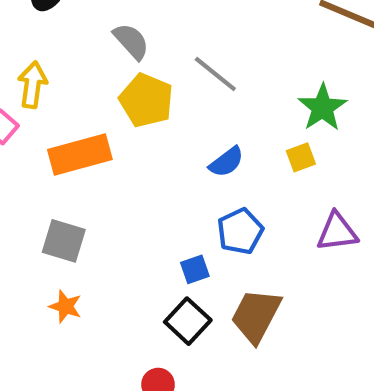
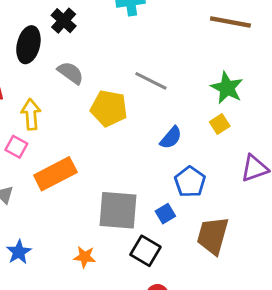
gray semicircle: (131, 41) -> (70, 73), moved
orange rectangle: (80, 154) -> (55, 174), moved
gray square: (64, 241) -> (118, 210), moved, size x1.4
black square: (188, 321) -> (145, 251), moved

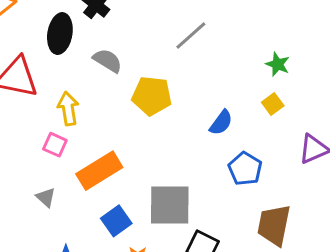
gray line: (151, 81) -> (191, 36), moved, turned -64
green star: (227, 88) -> (278, 64), size x0.7
blue square: (165, 214) -> (116, 221), moved, size x1.4

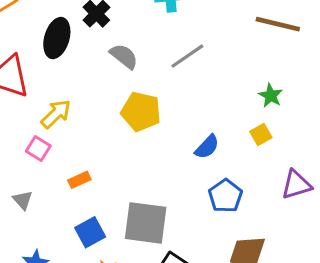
gray semicircle: (108, 61) -> (124, 56), moved
yellow arrow: (68, 108) -> (56, 114), turned 48
orange rectangle: (99, 171) -> (79, 180), size x0.5

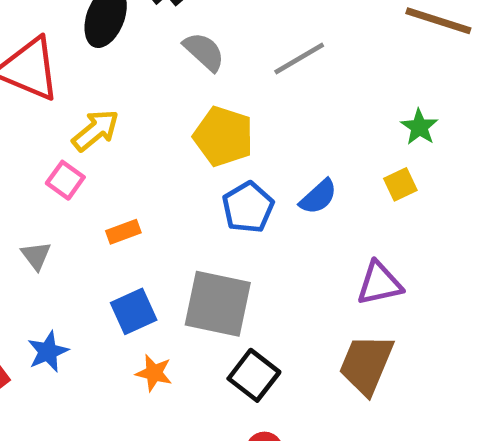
purple triangle: (296, 185) -> (379, 283), moved
blue pentagon: (225, 196) -> (248, 207), moved

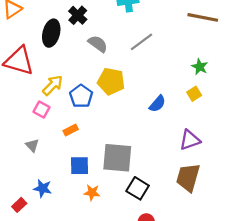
blue pentagon: (248, 207) -> (81, 96), moved
blue square: (134, 311) -> (79, 166), turned 30
blue star: (48, 352) -> (43, 188), turned -30

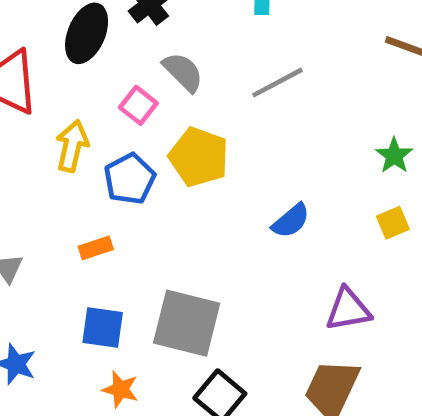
yellow arrow: (53, 85) -> (72, 146), turned -40
yellow square: (194, 94) -> (393, 223), moved
pink square: (41, 110) -> (138, 105), moved

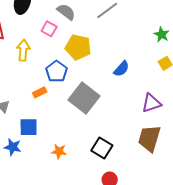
blue pentagon: (130, 179) -> (56, 71), moved
gray square: (187, 323) -> (84, 98), moved, turned 32
blue square: (103, 327) -> (29, 127), moved

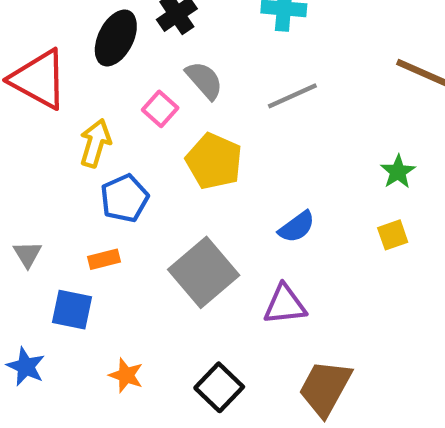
blue pentagon: (56, 71) -> (124, 198), moved
orange rectangle: (40, 92) -> (104, 259), moved
purple triangle: (151, 103) -> (285, 305), moved
blue star: (13, 147) -> (26, 367), moved

